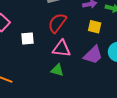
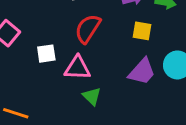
pink triangle: (61, 49) -> (77, 68), moved
green triangle: (57, 70) -> (92, 96), turned 32

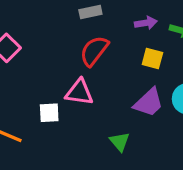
white square: (46, 54) -> (49, 113), moved
green triangle: (92, 96) -> (120, 142), moved

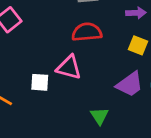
red semicircle: (94, 51) -> (87, 32), turned 40

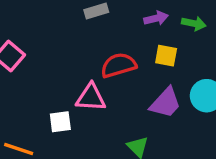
red semicircle: (87, 32) -> (119, 65), moved

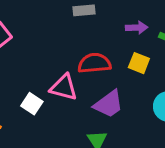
purple trapezoid: (166, 103) -> (109, 104), moved
white square: (60, 122) -> (32, 104), turned 30

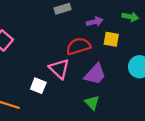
purple arrow: (137, 28) -> (95, 22), moved
pink triangle: (64, 87) -> (59, 69), turned 40

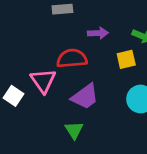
yellow square: (111, 39) -> (126, 59), moved, turned -35

